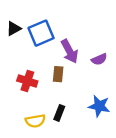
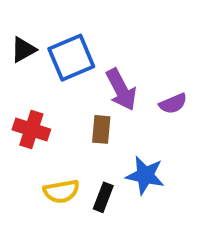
red cross: (27, 81) -> (31, 129), moved
blue star: (99, 106) -> (145, 175), moved
yellow semicircle: (35, 121) -> (61, 191), moved

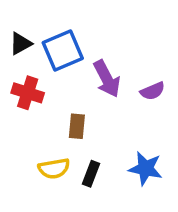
red cross: (31, 129) -> (28, 93), moved
brown rectangle: (101, 129) -> (77, 126), moved
blue star: (145, 175) -> (145, 168), moved

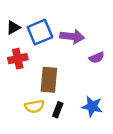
purple arrow: (107, 79) -> (72, 36), moved, turned -55
red cross: (28, 93) -> (18, 59), turned -30
brown rectangle: (77, 126) -> (49, 80), size x1.6

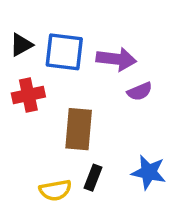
blue square: (40, 32) -> (64, 52), turned 30
purple semicircle: (97, 58) -> (140, 91), moved
yellow semicircle: (34, 106) -> (55, 190), moved

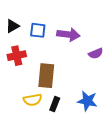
blue square: (64, 52) -> (38, 30), size x0.7
purple semicircle: (140, 91) -> (96, 53), moved
yellow semicircle: (55, 190) -> (33, 100), moved

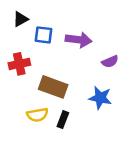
black triangle: (13, 26) -> (21, 19), moved
brown rectangle: (46, 76) -> (53, 87), turned -75
blue star: (87, 101) -> (100, 98), moved

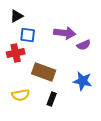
blue square: (43, 35) -> (28, 35), moved
purple semicircle: (110, 62) -> (84, 45), moved
yellow semicircle: (37, 115) -> (21, 95), moved

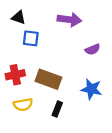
black triangle: (17, 16) -> (19, 17), turned 48
purple arrow: (65, 33) -> (69, 20), moved
red cross: (16, 53) -> (15, 75), moved

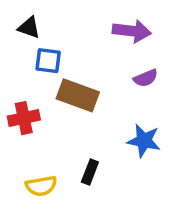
purple arrow: (69, 20) -> (132, 31), moved
brown rectangle: (48, 79) -> (78, 95), moved
yellow semicircle: (23, 105) -> (41, 186), moved

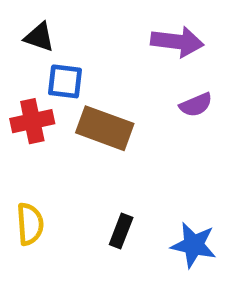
red cross: (24, 118) -> (32, 121), moved
blue star: (144, 141) -> (194, 245), moved
yellow semicircle: (41, 186) -> (30, 224), moved, turned -84

